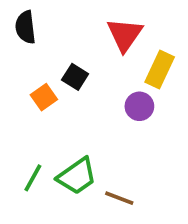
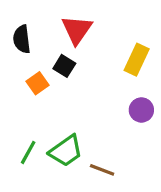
black semicircle: (25, 27) -> (22, 39), moved
red triangle: (125, 35) -> (77, 30), moved
purple circle: (139, 106) -> (141, 110), moved

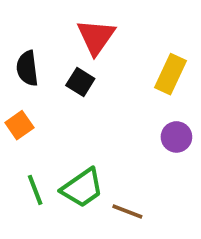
black semicircle: (22, 39) -> (27, 68), moved
orange square: (38, 83) -> (19, 125), moved
green line: (28, 152) -> (35, 190), turned -50

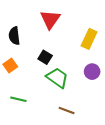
black square: (80, 82) -> (45, 57), moved
green trapezoid: (82, 188) -> (57, 78), moved, turned -110
green line: (35, 190) -> (18, 99), turned -56

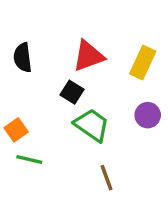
red triangle: (50, 19) -> (88, 56), moved, turned 35
orange square: (10, 65) -> (16, 130), moved
brown line: (67, 110) -> (107, 178), turned 49

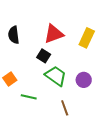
purple circle: (148, 115) -> (84, 80), moved
green line: (29, 160) -> (29, 97), moved

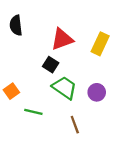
black semicircle: (14, 35) -> (16, 25), moved

